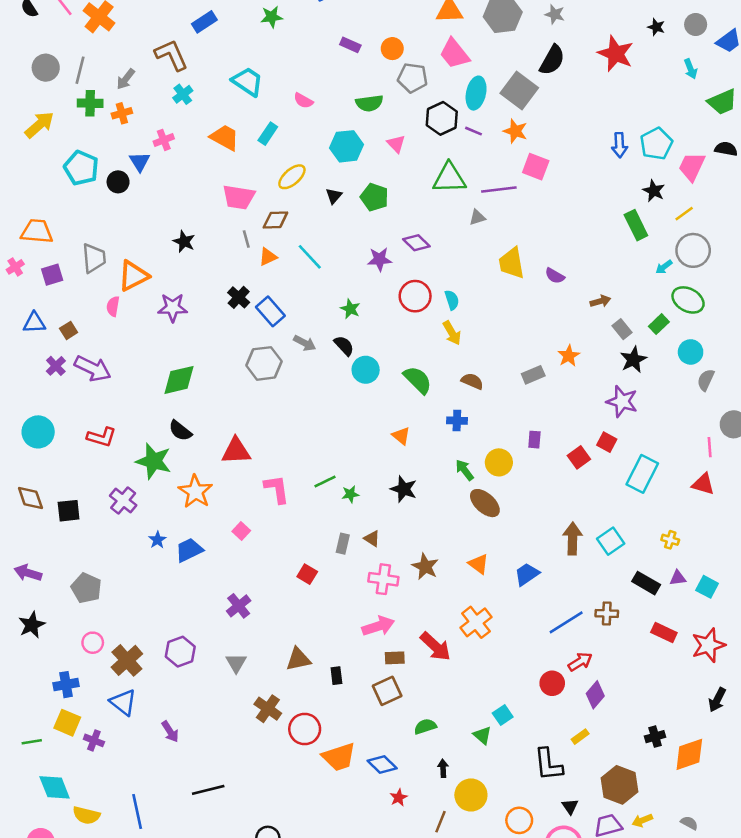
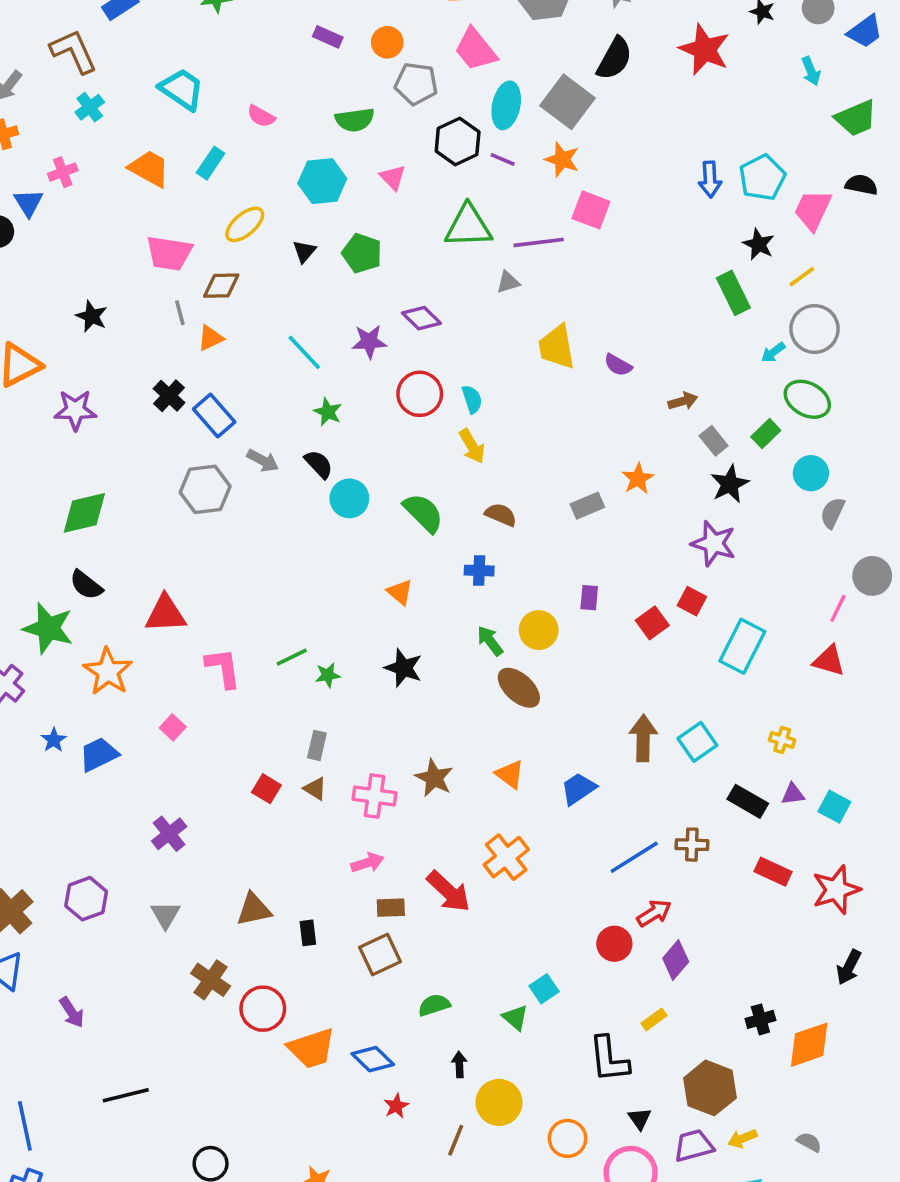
cyan line: (310, 257) -> (304, 352), moved
pink line: (710, 447) -> (838, 608), turned 30
brown triangle: (372, 539) -> (315, 789), moved
pink arrow: (378, 626) -> (367, 863), size x0.7

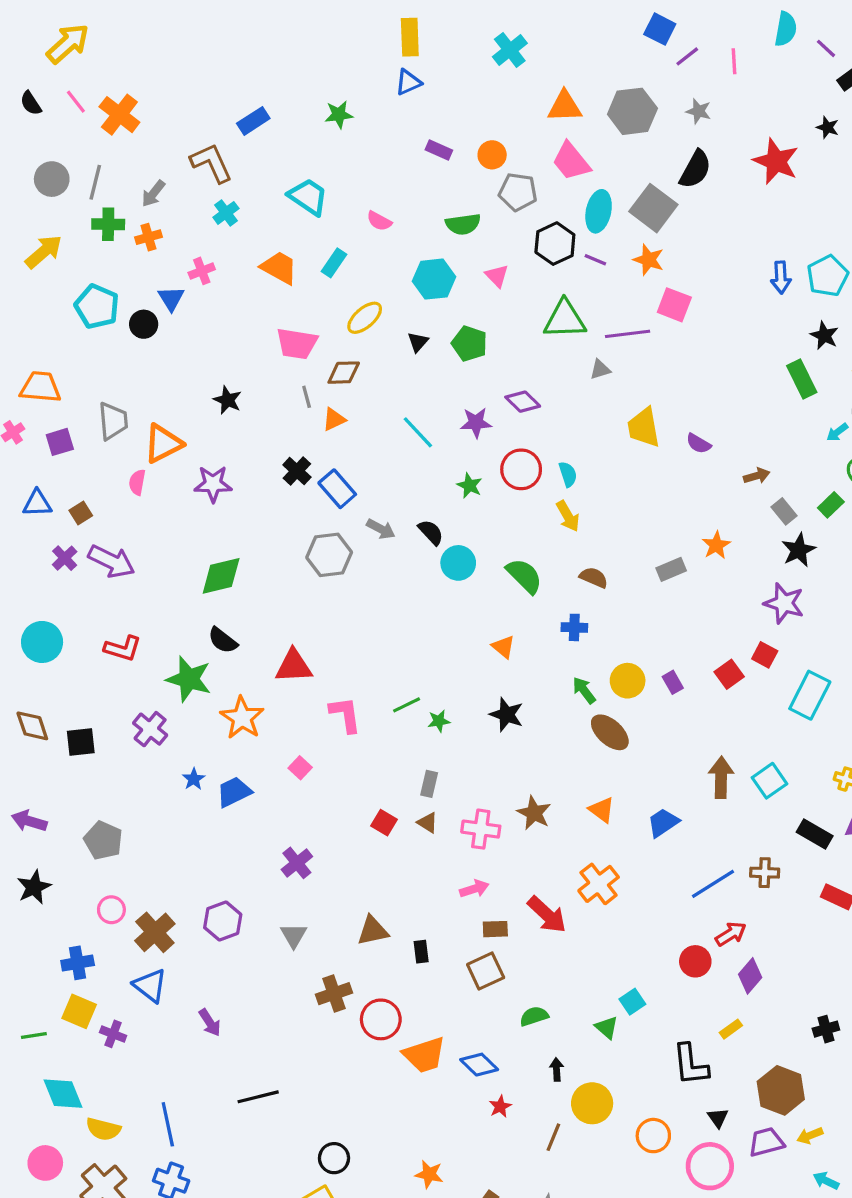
green star: (328, 412) -> (469, 486), moved
purple rectangle: (589, 598) -> (673, 682), moved, turned -35
brown cross: (211, 980) -> (334, 994), turned 36

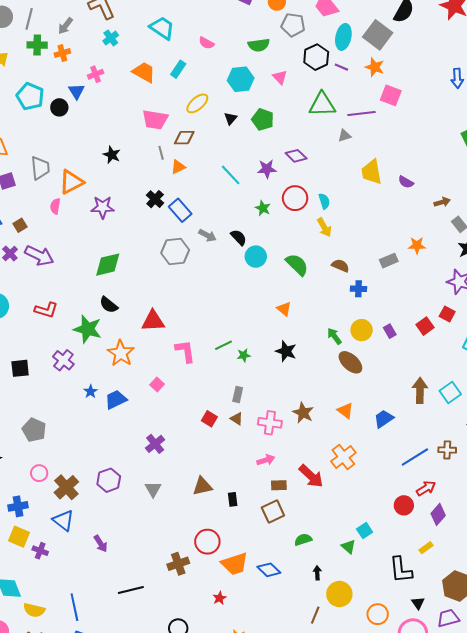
orange star: (716, 545) -> (417, 245), turned 30
blue cross: (574, 627) -> (359, 289), moved
brown cross: (334, 994) -> (178, 564), moved
red star: (500, 1107) -> (219, 598), moved

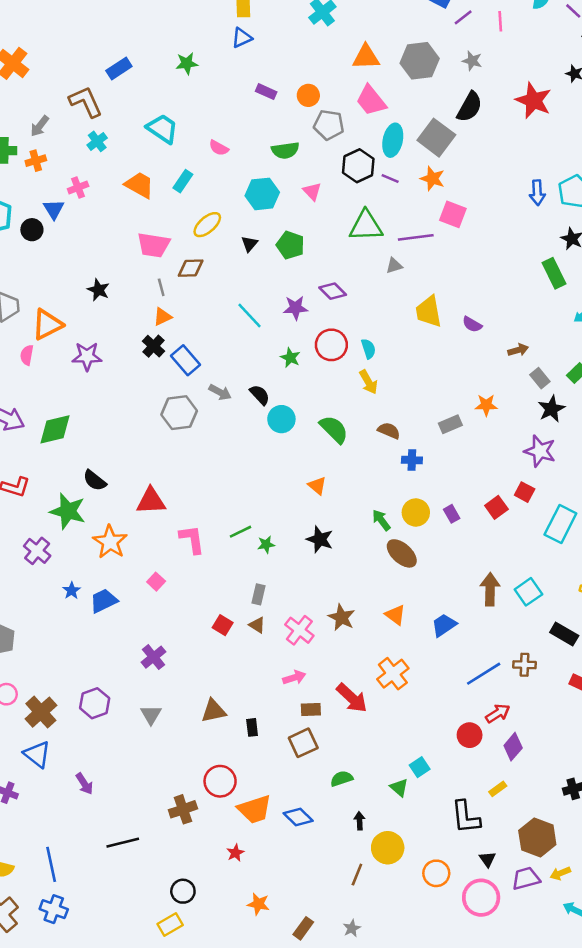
orange triangle: (178, 167) -> (162, 317), moved
green diamond: (108, 265) -> (55, 429), moved
pink cross: (270, 423) -> (299, 630), turned 30

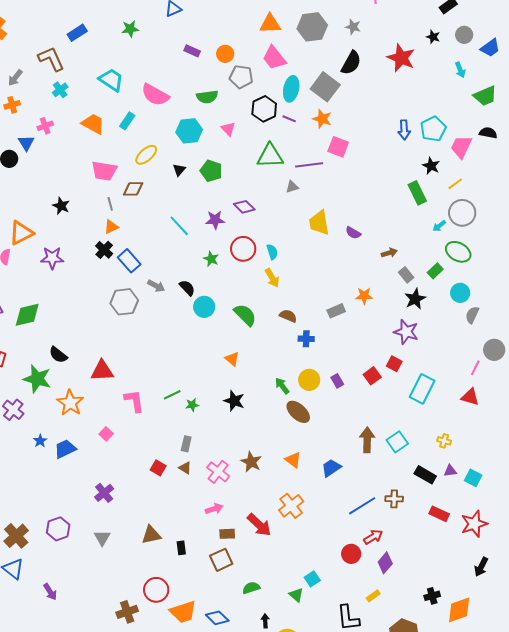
pink semicircle: (219, 148) -> (155, 95), size x1.8

